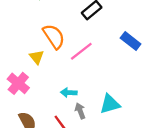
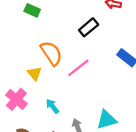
cyan arrow: (69, 93) -> (52, 106), moved, turned 49

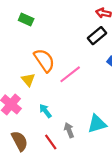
black rectangle: (89, 27) -> (97, 36), moved

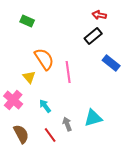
pink line: (70, 74) -> (68, 72), turned -60

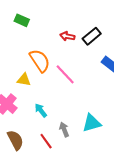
red arrow: (99, 15) -> (67, 36), moved
pink line: (68, 72) -> (65, 74), turned -35
yellow triangle: (29, 77) -> (24, 80), turned -40

